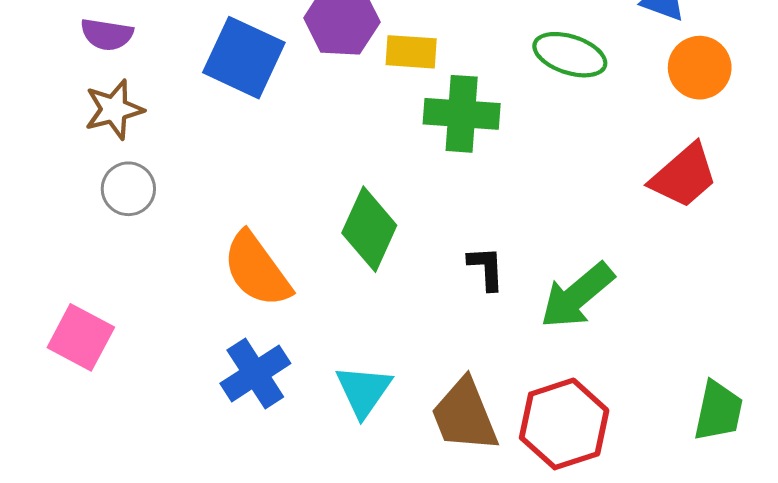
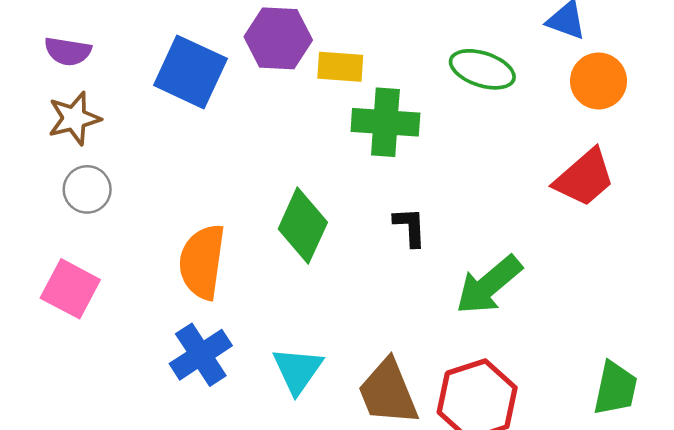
black L-shape: (486, 268) -> (410, 227), moved
orange semicircle: (257, 270) -> (202, 262), turned 44
pink square: (81, 337) -> (70, 289), moved

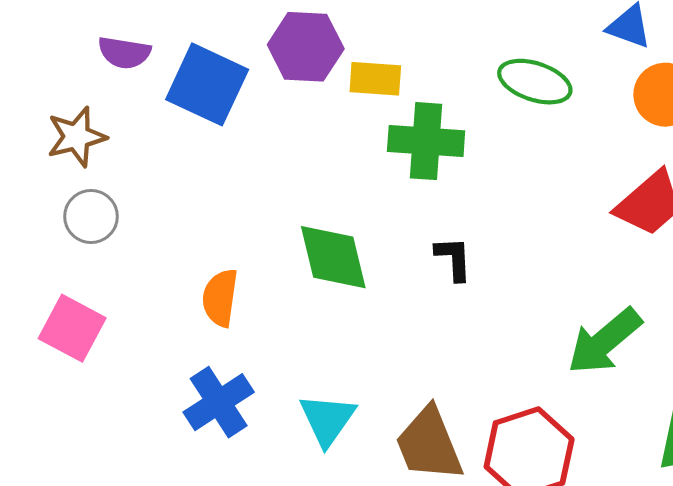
purple semicircle: (68, 51) -> (124, 53), moved
green diamond: (303, 226) -> (333, 257), turned -38
orange semicircle: (202, 262) -> (220, 298), size x0.7
green arrow: (489, 285) -> (604, 341), moved

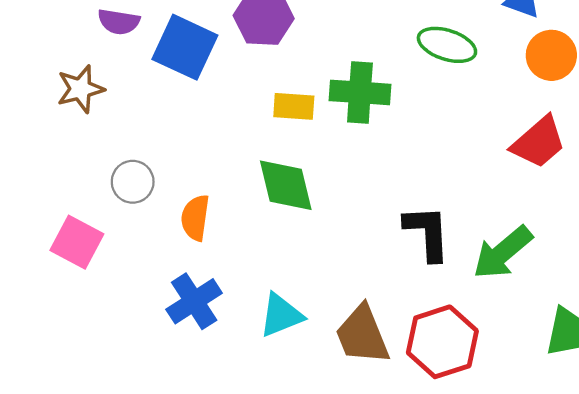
yellow rectangle: (375, 79) -> (294, 106), moved
gray circle: (91, 216) -> (133, 182), moved
black L-shape: (454, 259) -> (427, 233), moved, size x1.6
cyan triangle: (327, 420) -> (281, 315), turned 33

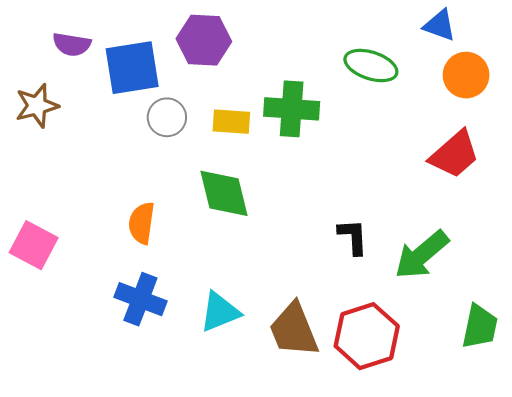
blue square: (185, 47) -> (132, 68), turned -34
gray circle: (133, 182) -> (167, 117), moved
black L-shape: (427, 233) -> (353, 237), size x0.7
blue cross: (194, 301) -> (140, 299), turned -36

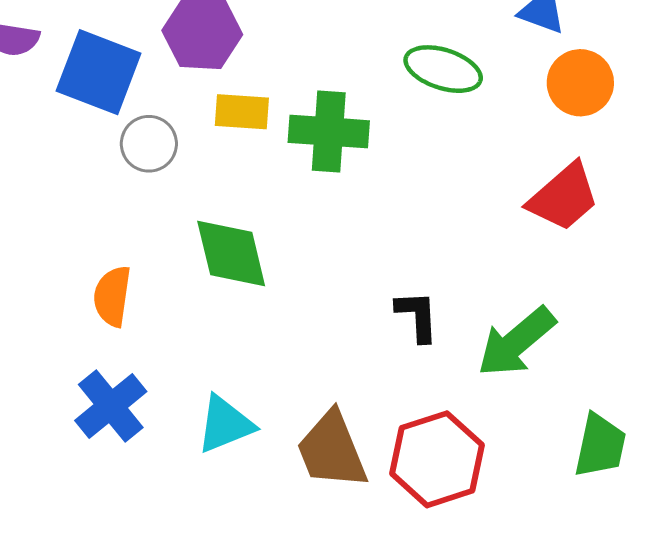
blue square: (132, 68) -> (99, 72), turned 30
yellow rectangle: (231, 122) -> (242, 112), moved
blue cross: (140, 299) -> (111, 406), turned 30

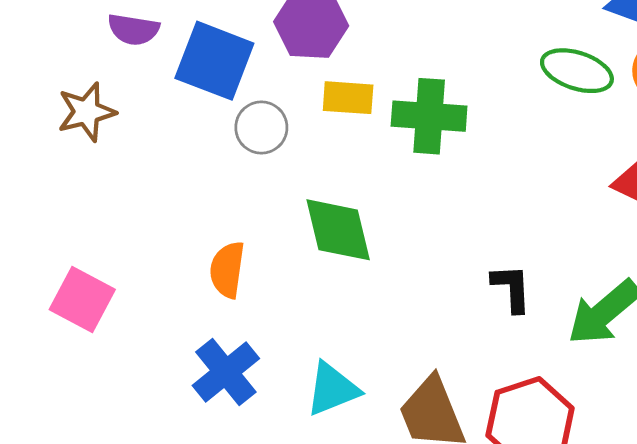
green ellipse: (443, 69) -> (577, 71), moved

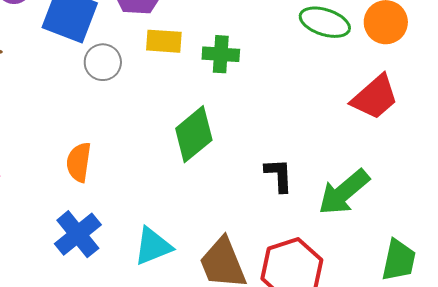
green cross: (429, 116) -> (221, 54), size x0.7
green diamond: (338, 230) -> (194, 134), moved, turned 64

